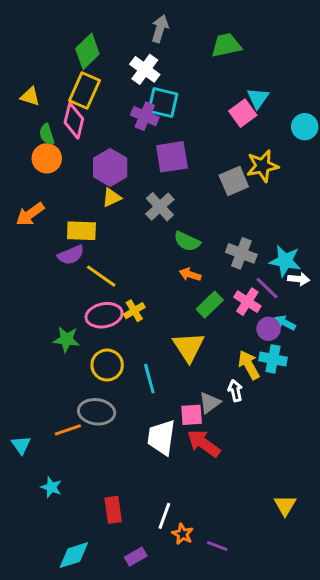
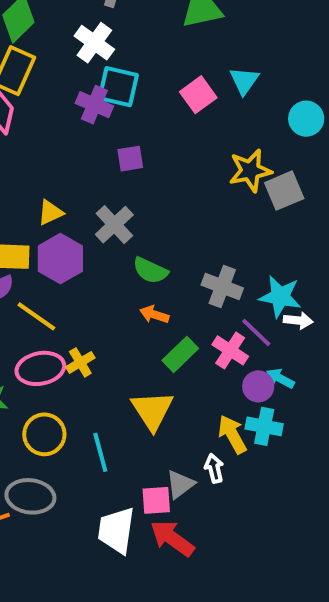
pink square: (243, 113) -> (198, 95), moved
purple square: (172, 157) -> (130, 159), size x0.6
purple hexagon: (110, 167) -> (60, 259), moved
gray square: (234, 181) -> (284, 191), moved

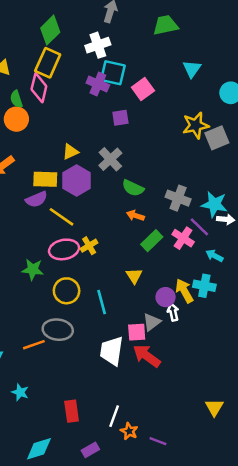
white cross: (94, 43) -> (98, 45), turned 35
pink square: (198, 95) -> (143, 89), moved
purple circle: (258, 386) -> (166, 297), moved
yellow triangle: (152, 410) -> (134, 276), size x0.6

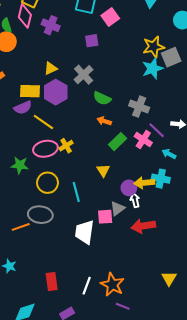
purple cross: (98, 84) -> (51, 25), moved
cyan star: (214, 204) -> (153, 68), moved, turned -30
yellow arrow: (184, 291) -> (144, 183), turned -66
red arrow: (147, 356) -> (143, 226), moved, turned -45
orange star: (129, 431) -> (112, 285), moved, size x1.6

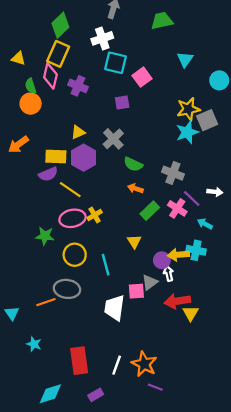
yellow triangle: (169, 278) -> (191, 313), moved
red rectangle: (52, 282) -> (79, 361), size x1.4

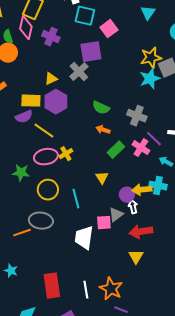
purple square: (122, 102) -> (91, 52), size x1.6
gray cross: (113, 139) -> (79, 72), moved
yellow triangle: (191, 313) -> (136, 257), moved
white line: (117, 365) -> (86, 290), turned -30

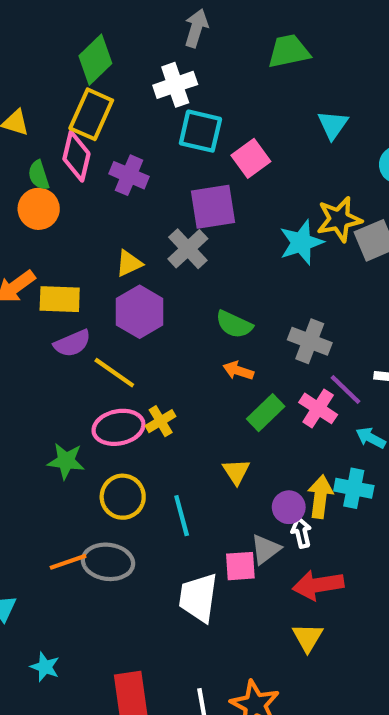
cyan star: (150, 79) -> (301, 242), moved
yellow rectangle: (31, 101) -> (60, 299), moved
yellow arrow: (142, 190) -> (320, 497), turned 102
orange line: (22, 233) -> (68, 562), moved

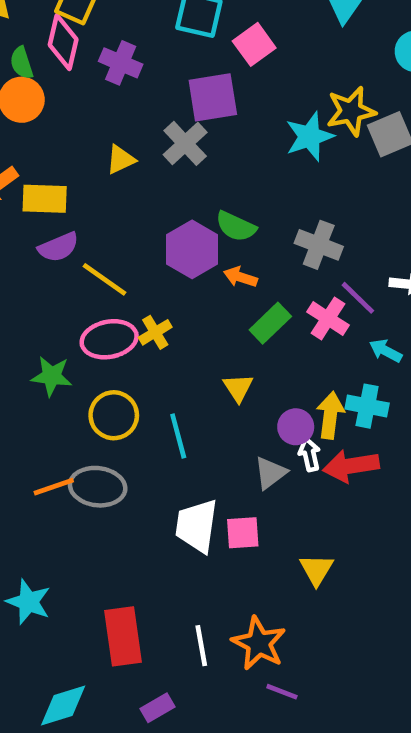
purple hexagon: (140, 312) -> (192, 249), moved
pink square: (240, 566) -> (243, 533), moved
red arrow: (318, 585) -> (351, 466), moved
cyan star: (45, 667) -> (29, 602), size x1.4

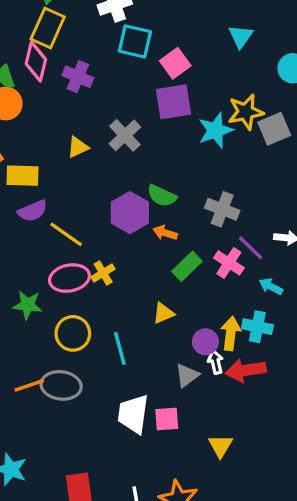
purple square: (213, 97) -> (174, 102), moved
yellow triangle: (238, 388) -> (163, 313), turned 40

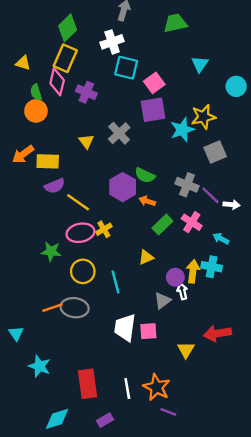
gray square: (274, 129) -> (215, 152), moved
yellow triangle: (78, 147) -> (86, 141), turned -42
purple line: (251, 248) -> (210, 195), moved
red arrow: (246, 370) -> (217, 333), moved

